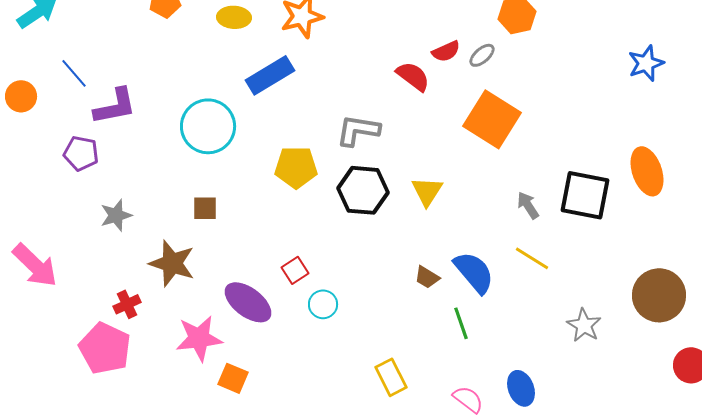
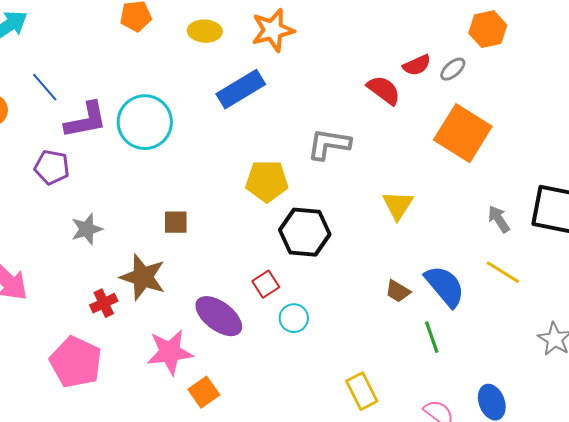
cyan circle: (208, 126) -> (145, 122), moved
black hexagon: (363, 190) -> (305, 232), moved
red cross: (127, 304) -> (104, 303), moved
orange square: (233, 378) -> (204, 392), turned 32

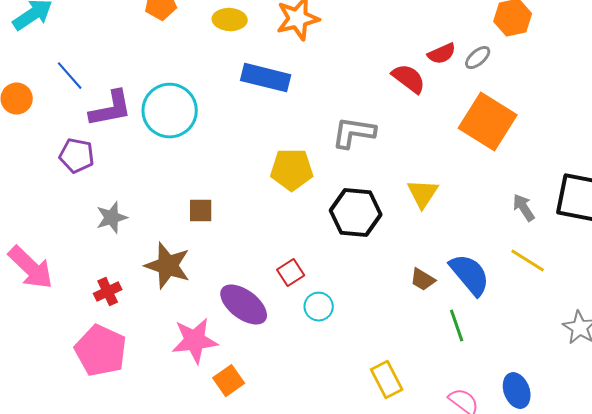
blue rectangle: (241, 89) -> (266, 78), turned 45
black hexagon: (305, 232) -> (356, 213), moved
red cross: (104, 303) -> (108, 292), moved

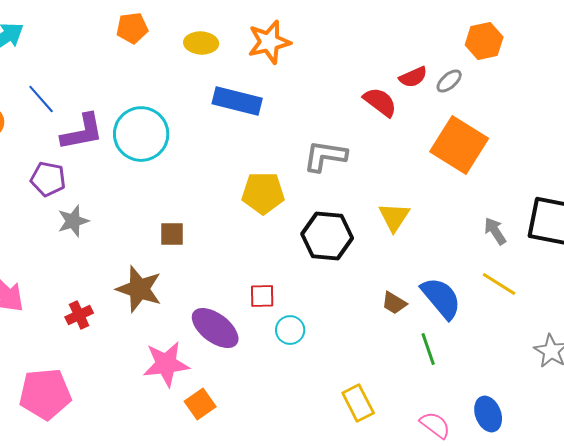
gray star: (112, 218) -> (73, 221), moved
red square: (291, 273) -> (262, 296), turned 32
pink pentagon: (101, 351) -> (45, 394), moved, turned -30

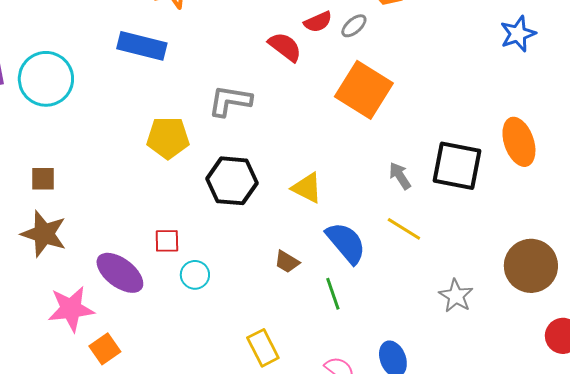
yellow triangle: (394, 217) -> (307, 188), moved, turned -36
brown square: (172, 234) -> (43, 179), moved
brown trapezoid: (394, 303) -> (287, 262), moved

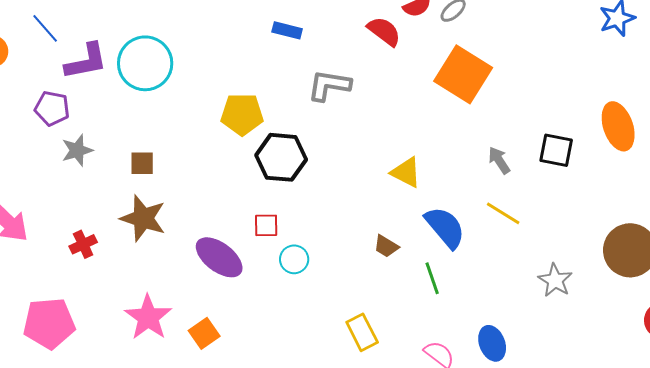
blue rectangle: (142, 46) -> (287, 30), moved, size x0.6
yellow pentagon: (168, 138) -> (242, 114), moved
black square: (457, 166) -> (556, 150), size x0.7
black hexagon: (232, 181) -> (281, 157), moved
pink star: (71, 309) -> (148, 317), moved, turned -30

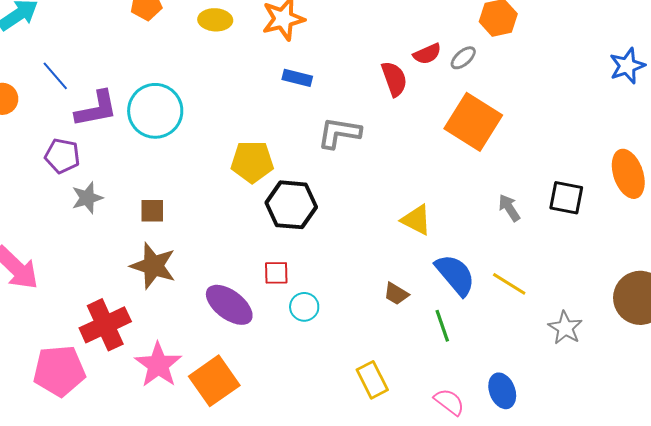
red semicircle: (384, 31) -> (394, 79), turned 33
yellow line: (503, 213) -> (509, 284), moved
red cross: (83, 244) -> (105, 325), moved, size x1.8
orange square: (204, 333) -> (214, 381), size x1.6

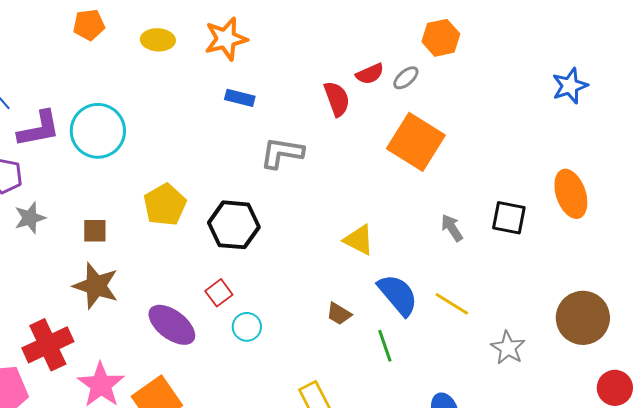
yellow pentagon: (252, 162) -> (165, 205), moved, turned -30
red square: (276, 273) -> (219, 293), turned -36

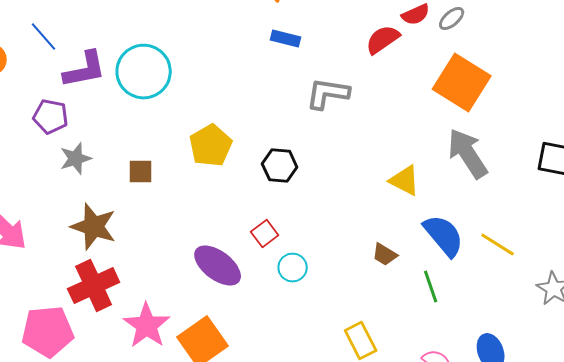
red semicircle: (337, 99) -> (383, 40), turned -105
black hexagon: (234, 225) -> (280, 166), size x0.7
gray arrow: (452, 228) -> (468, 154), moved, size x1.8
brown star: (96, 286) -> (94, 226), moved

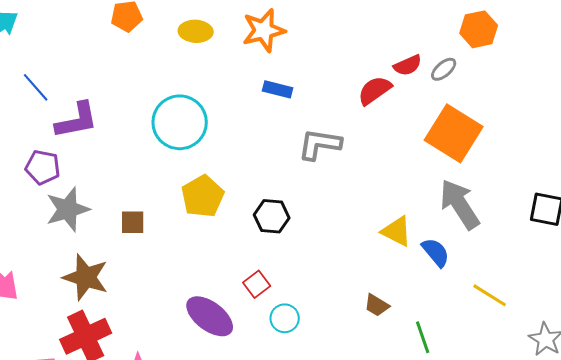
cyan circle: (144, 72) -> (180, 122), moved
gray star: (76, 158) -> (68, 209), size x1.4
blue semicircle: (444, 236) -> (436, 252), moved, size x0.7

